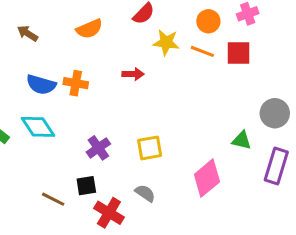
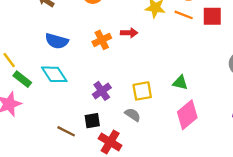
orange cross: (76, 83) -> (102, 40), moved, turned -36
green triangle: (242, 140) -> (180, 83), moved
gray semicircle: (145, 193) -> (133, 115), moved

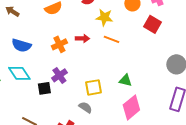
orange line: (184, 15) -> (111, 39), moved
red square: (212, 16) -> (152, 24), turned 30
purple cross: (102, 91) -> (59, 75), moved
black square: (92, 121) -> (44, 88), moved

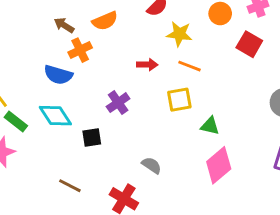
brown arrow: (12, 11) -> (64, 25), moved
orange cross: (59, 44) -> (80, 50), moved
purple cross: (59, 75) -> (118, 103), moved
yellow square: (93, 87) -> (179, 100), moved

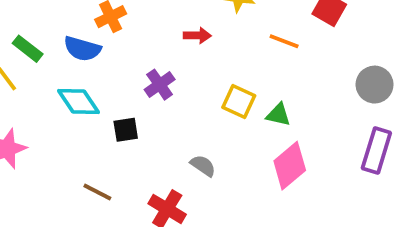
orange line: (190, 66) -> (284, 41), moved
yellow square: (179, 100) -> (239, 102), moved, turned 35
green rectangle: (16, 121) -> (28, 49), moved

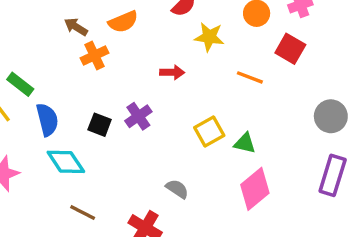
blue semicircle: (82, 49) -> (47, 120), moved, turned -120
cyan diamond: (79, 102) -> (66, 162), moved
yellow square: (239, 102) -> (209, 131), turned 36
black square: (126, 130) -> (100, 125), moved, turned 30

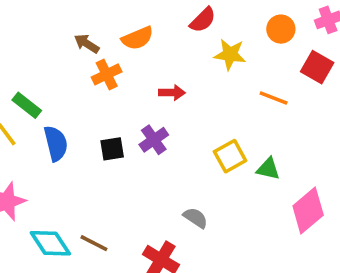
red arrow: (172, 72) -> (172, 93), moved
black square: (100, 125) -> (112, 149), turned -30
cyan diamond: (66, 162) -> (50, 243), moved
pink diamond: (255, 189) -> (308, 211), moved

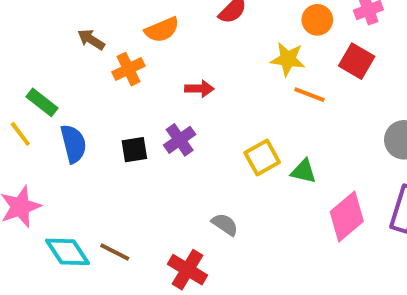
brown arrow: (87, 44) -> (91, 40), moved
yellow star: (230, 54) -> (288, 59), moved

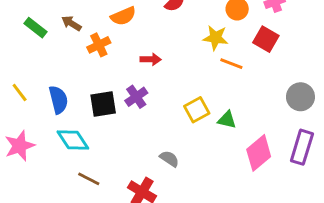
green rectangle: (42, 102) -> (35, 28), moved
black square: (134, 150) -> (103, 104), size x1.4
cyan diamond: (68, 252) -> (73, 140), moved

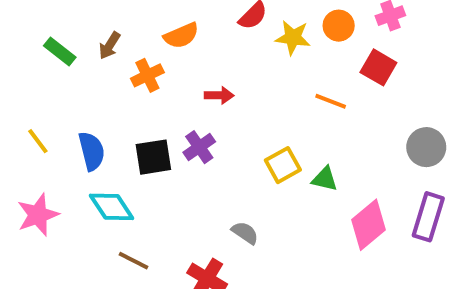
brown arrow: (71, 23) -> (110, 46), turned -90
yellow star: (215, 38) -> (293, 38), moved

